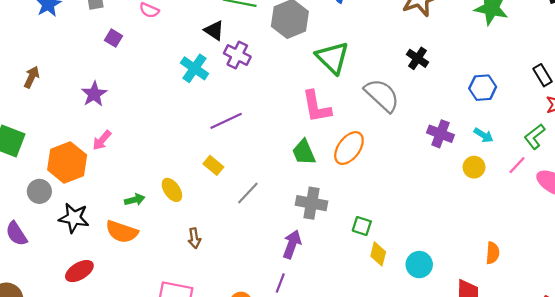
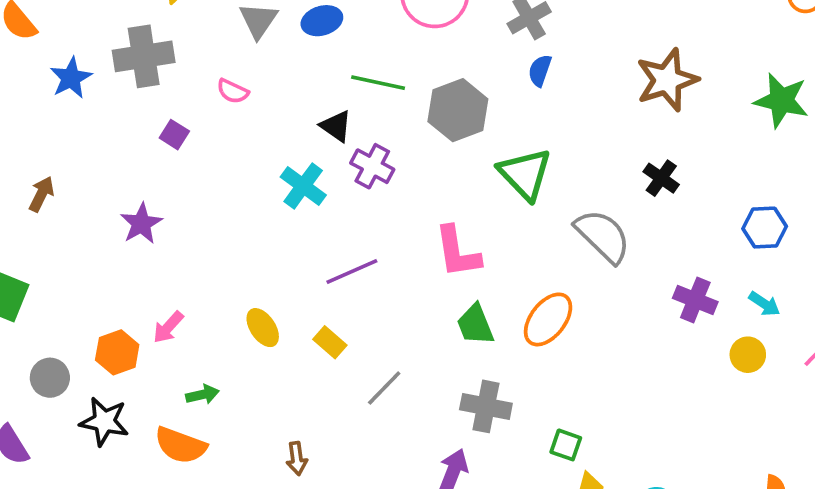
pink L-shape: (316, 107) -> (457, 252), moved
pink arrow: (102, 140) -> (168, 327), moved
orange hexagon: (67, 162) -> (117, 352), moved, size x0.7
yellow ellipse: (172, 190) -> (263, 328), moved

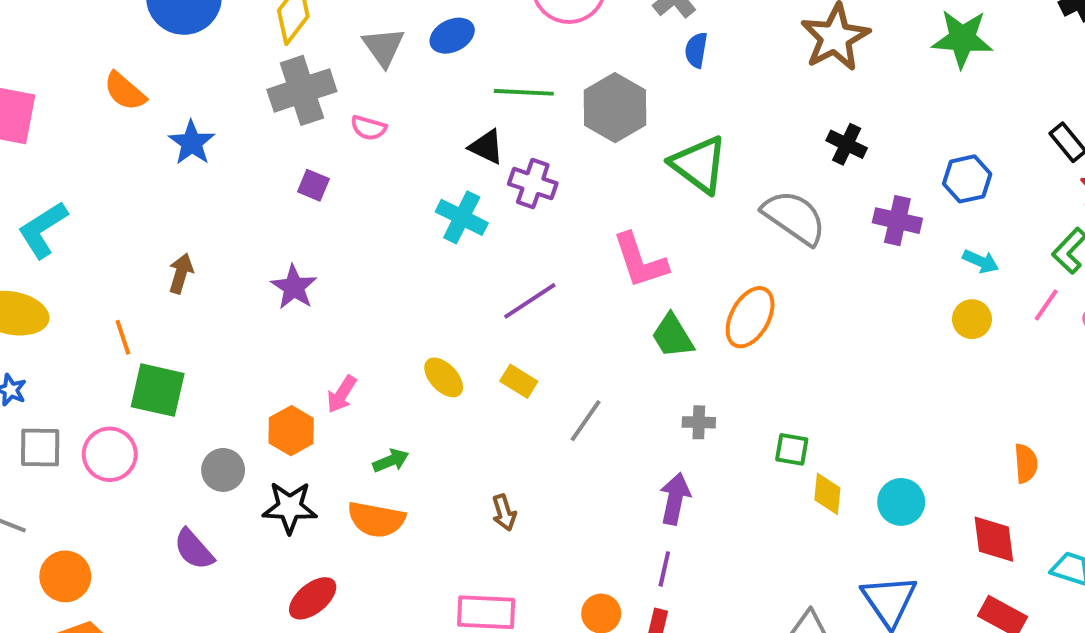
gray cross: (144, 56) -> (302, 90), moved
purple cross: (695, 300) -> (897, 221), moved
gray cross: (486, 406) -> (699, 422), size x0.6

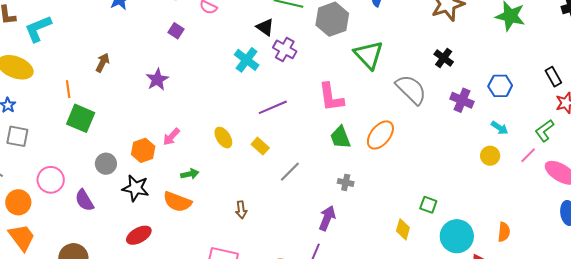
green square: (792, 449) -> (428, 205), moved
pink circle: (110, 454) -> (51, 180), moved
cyan circle: (901, 502) -> (457, 236), moved, size x1.4

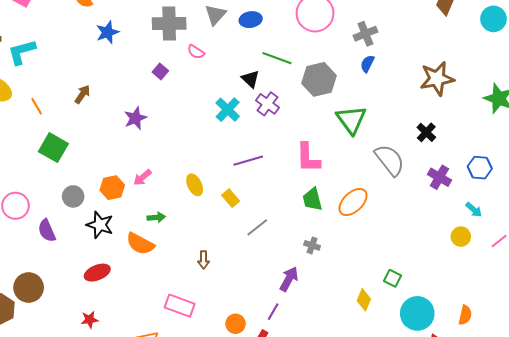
orange line: (68, 89) -> (37, 106), moved, turned -30

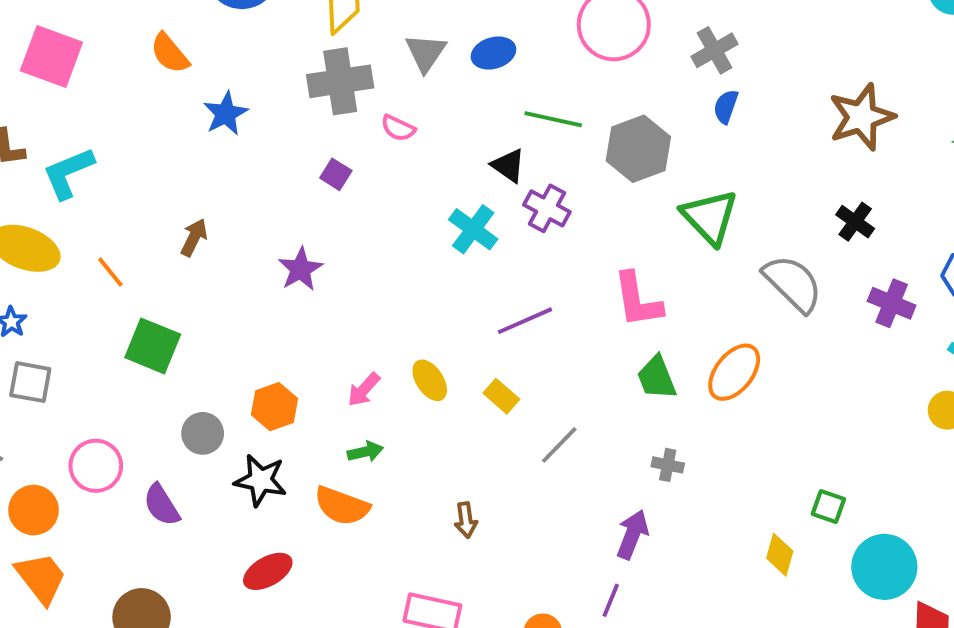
pink arrow: (142, 177) -> (364, 390), moved

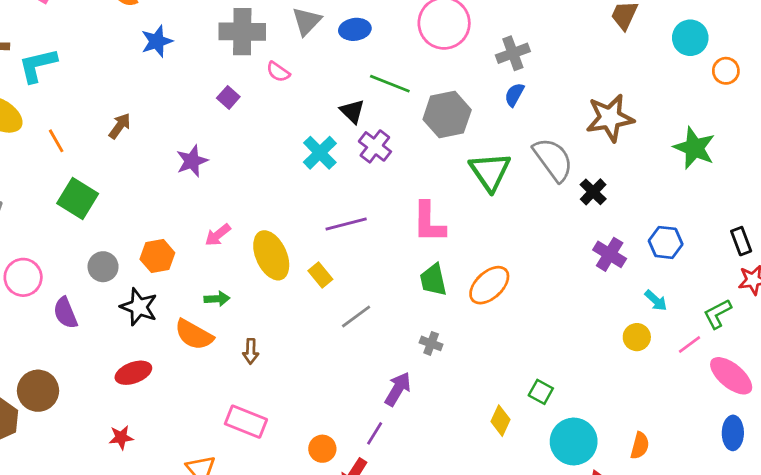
gray semicircle: (793, 283) -> (553, 160), moved
yellow ellipse: (430, 380) -> (271, 255), size x1.6
pink arrow: (364, 390) -> (218, 235), moved
brown arrow: (466, 520) -> (251, 351), moved

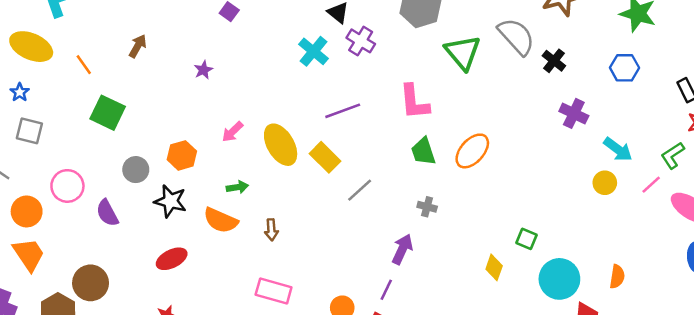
purple star: (192, 161) -> (203, 70), size x0.7
blue hexagon: (666, 242) -> (624, 68), moved
yellow rectangle: (320, 275) -> (325, 157), size x1.4
cyan arrow: (656, 300) -> (618, 149), size x1.4

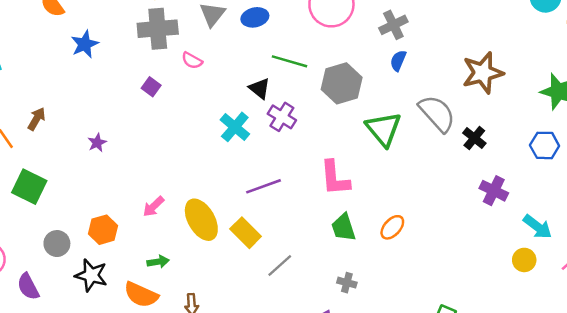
brown arrow: (138, 46) -> (37, 119), moved
purple star: (203, 70) -> (97, 143), moved
orange ellipse: (472, 151) -> (392, 227), size x0.7

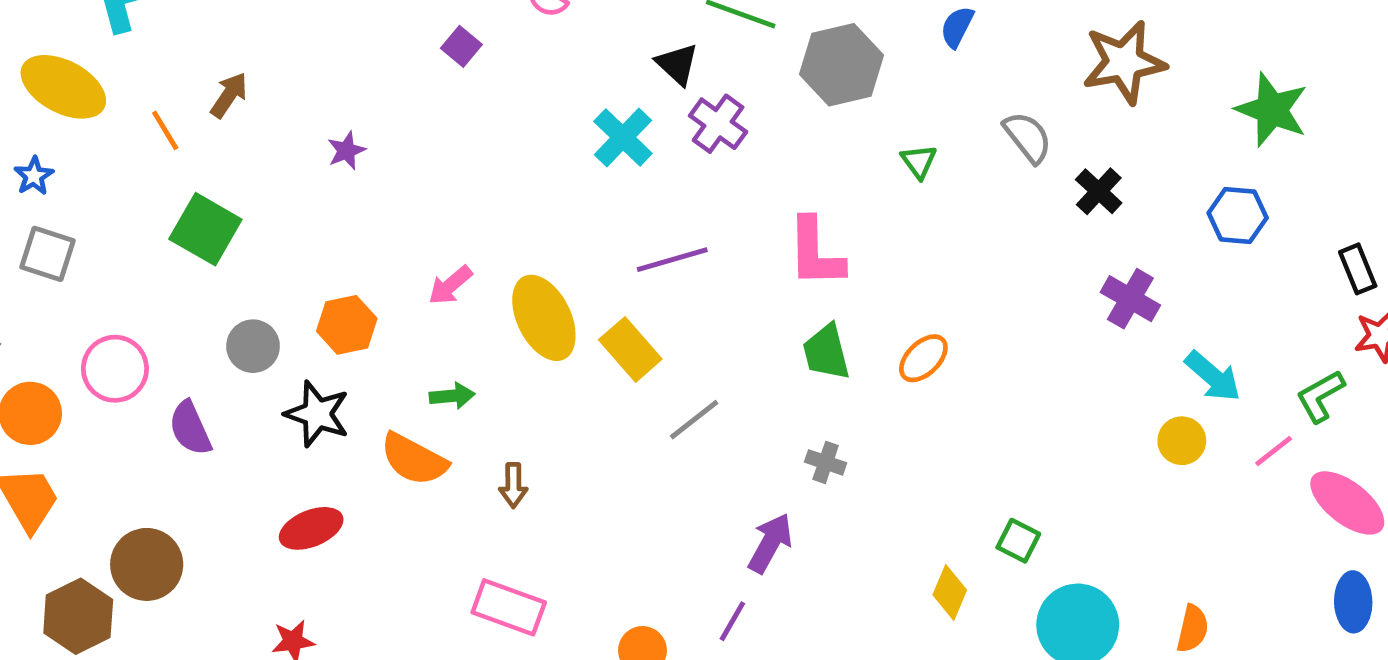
gray semicircle: (437, 113) -> (1028, 137), size x0.7
green triangle: (383, 129) -> (919, 161), size x0.5

